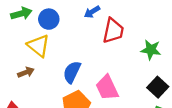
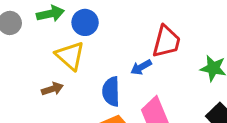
blue arrow: (92, 12) -> (141, 67), moved
blue semicircle: (72, 72) -> (111, 91), turned -30

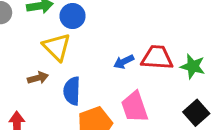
red trapezoid: (166, 41) -> (157, 58), moved, turned -104
blue semicircle: (111, 91) -> (72, 91), moved

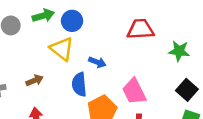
red trapezoid: (157, 58) -> (140, 29), moved
blue arrow: (124, 62) -> (97, 62), moved, turned -126
brown arrow: (38, 78) -> (35, 80), moved

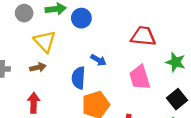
yellow triangle: (62, 49) -> (45, 41), moved
pink trapezoid: (134, 91) -> (140, 77), moved

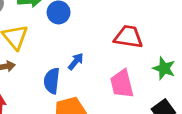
blue arrow: (98, 60) -> (76, 61), turned -84

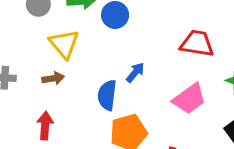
pink trapezoid: (122, 84) -> (189, 99), turned -112

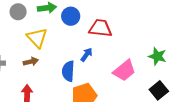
red trapezoid: (197, 44) -> (100, 28), moved

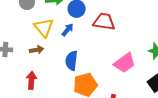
blue arrow: (87, 55) -> (68, 30), moved

